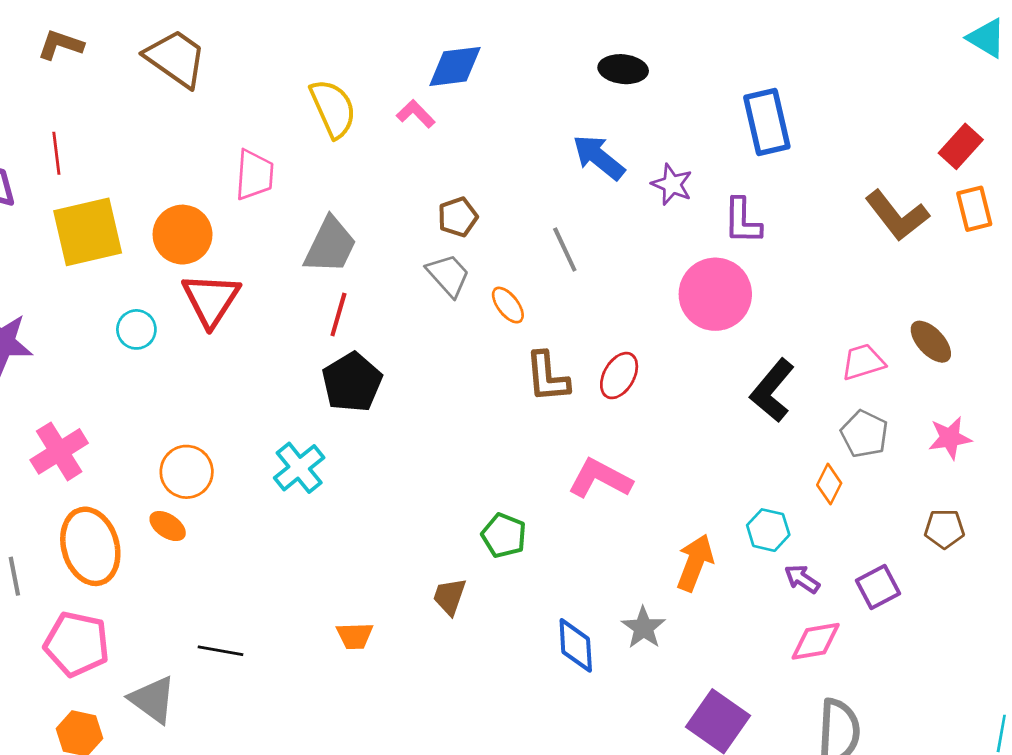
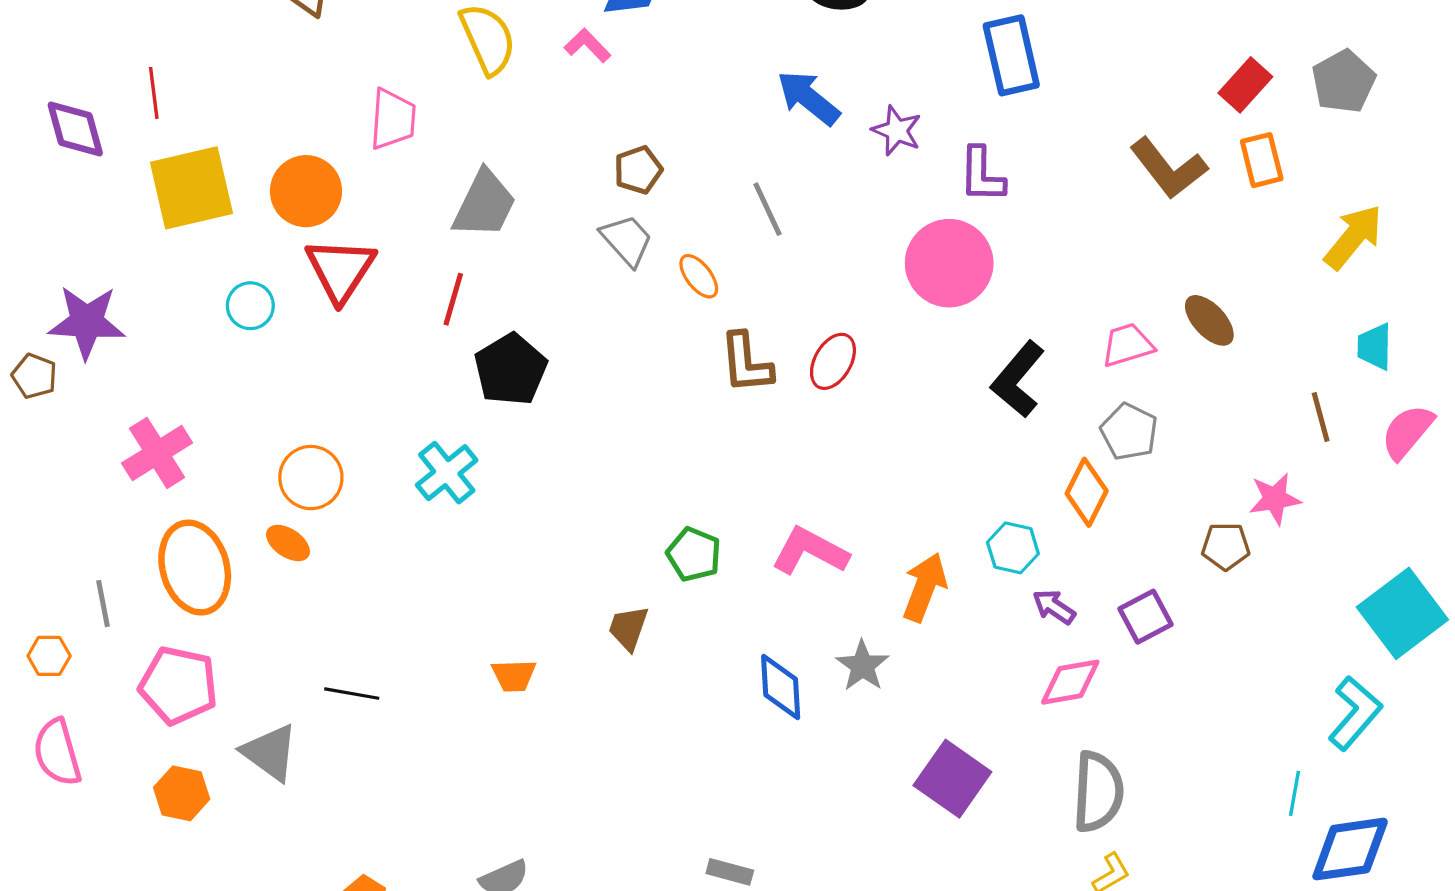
red line: (338, 315) -> (453, 299), moved
pink star: (950, 438) -> (1275, 499), moved
pink L-shape: (600, 479) -> (810, 551), moved
orange diamond: (829, 484) -> (1087, 492), size x1.4

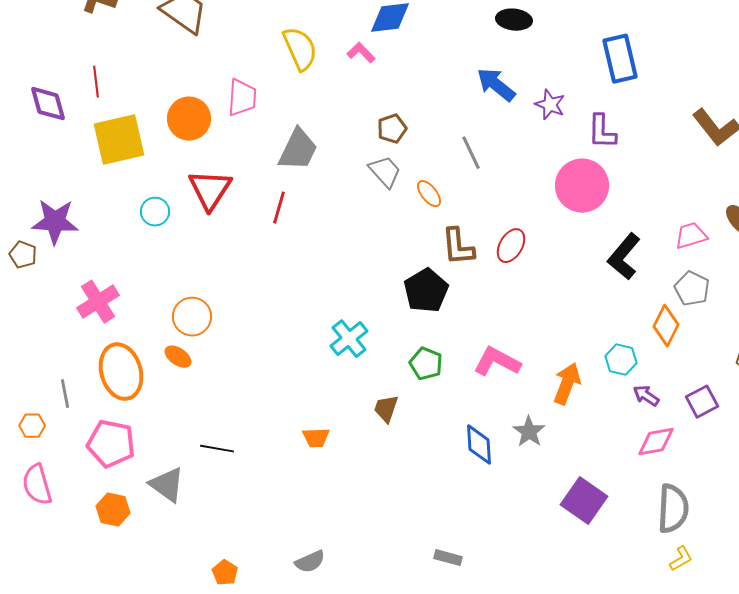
orange circle: (306, 191) -> (189, 119), moved
black pentagon: (511, 370) -> (426, 291), moved
cyan cross: (447, 473) -> (349, 339), moved

